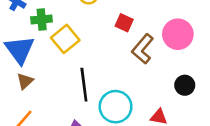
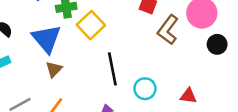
black circle: (185, 85) -> (217, 44), moved
cyan circle: (116, 107) -> (145, 89), size x0.7

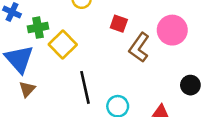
black circle: (217, 44) -> (190, 85), moved

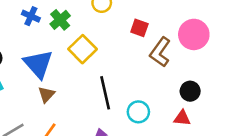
green cross: (38, 28) -> (60, 20), moved, turned -30
black circle: (190, 85) -> (190, 91), moved

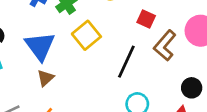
black line: (105, 93) -> (126, 62), moved, turned 32

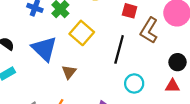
brown triangle: (45, 78) -> (69, 72), moved

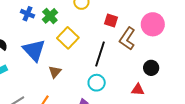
cyan circle: (134, 83) -> (97, 83), moved
red triangle: (172, 86) -> (138, 90), moved

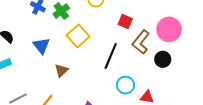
blue triangle: (34, 50) -> (41, 46), size x0.7
black circle: (151, 68) -> (163, 59), moved
cyan circle: (97, 83) -> (126, 85), moved

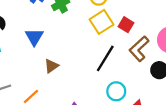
yellow square: (78, 36) -> (101, 22), moved

